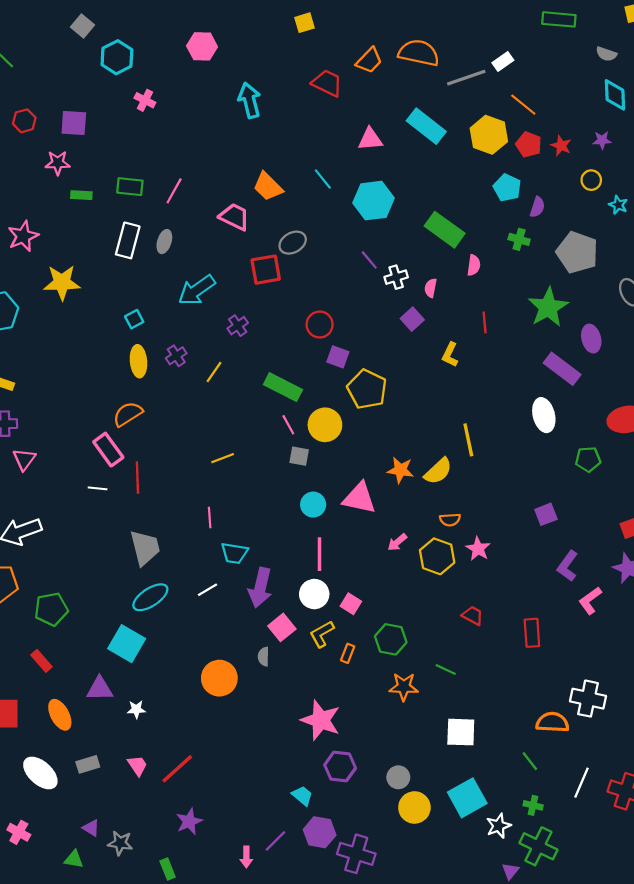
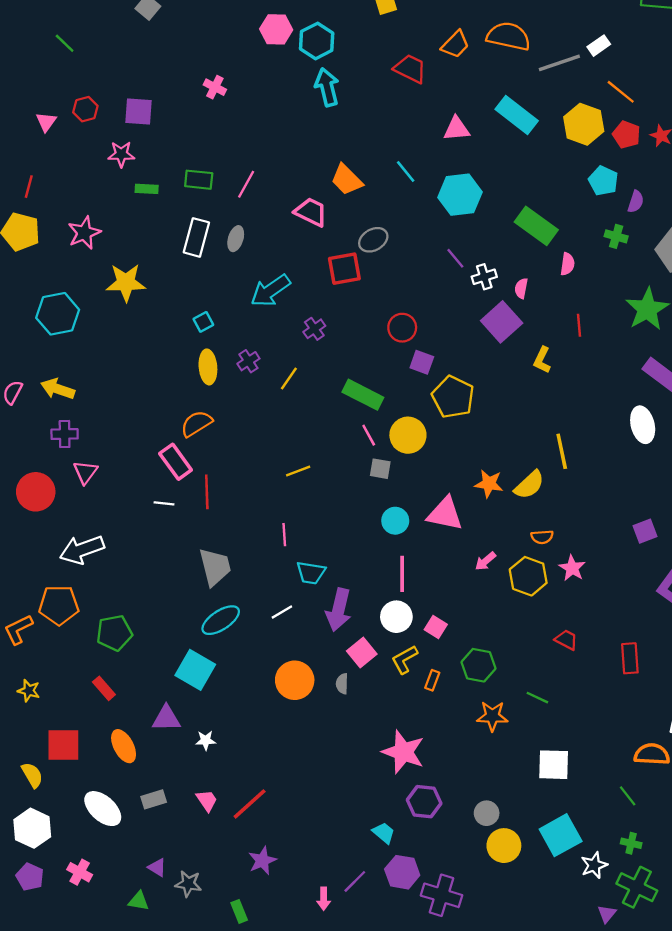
cyan hexagon: (117, 57) -> (317, 41), moved
purple square: (412, 319) -> (502, 322), size x1.6
orange circle: (219, 678) -> (295, 680), moved

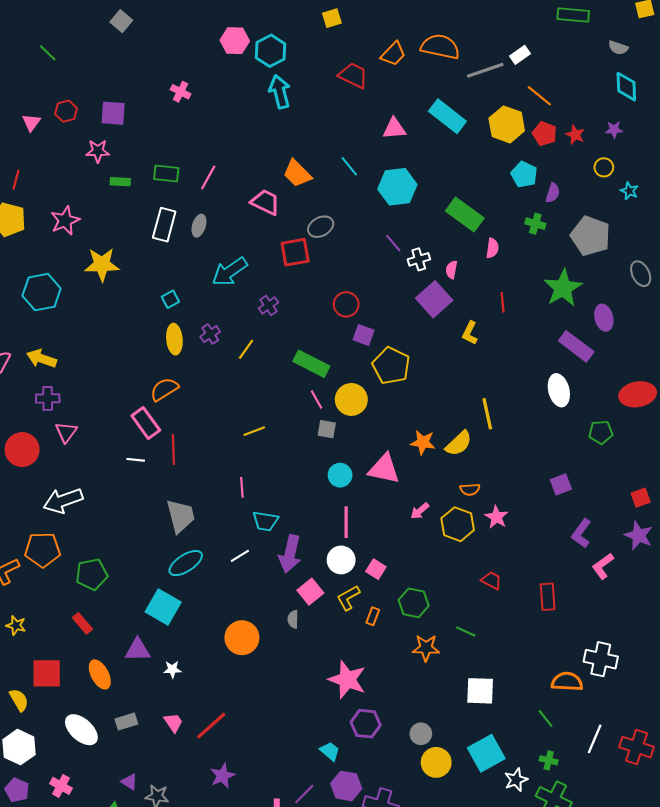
orange circle: (295, 680) -> (242, 638), moved

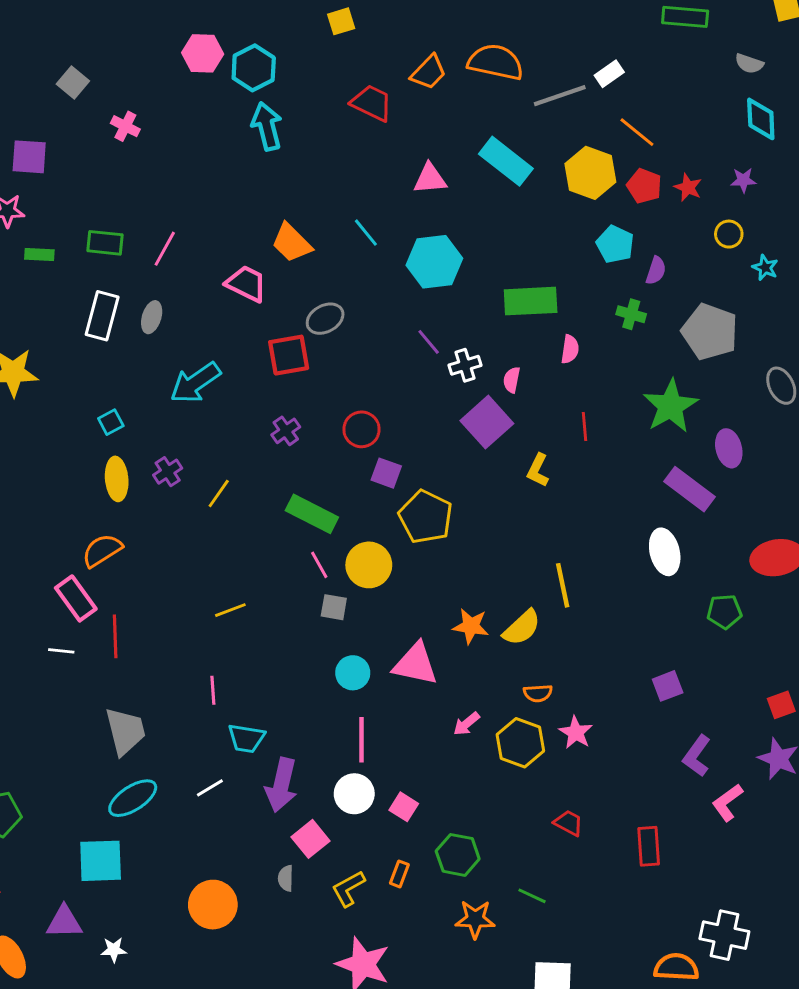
gray square: (121, 21) -> (73, 82), moved
green rectangle: (465, 214) -> (531, 301), turned -39
purple cross: (268, 305) -> (286, 431), moved
yellow L-shape: (348, 598) -> (348, 888), moved
cyan square: (163, 607) -> (101, 861), turned -32

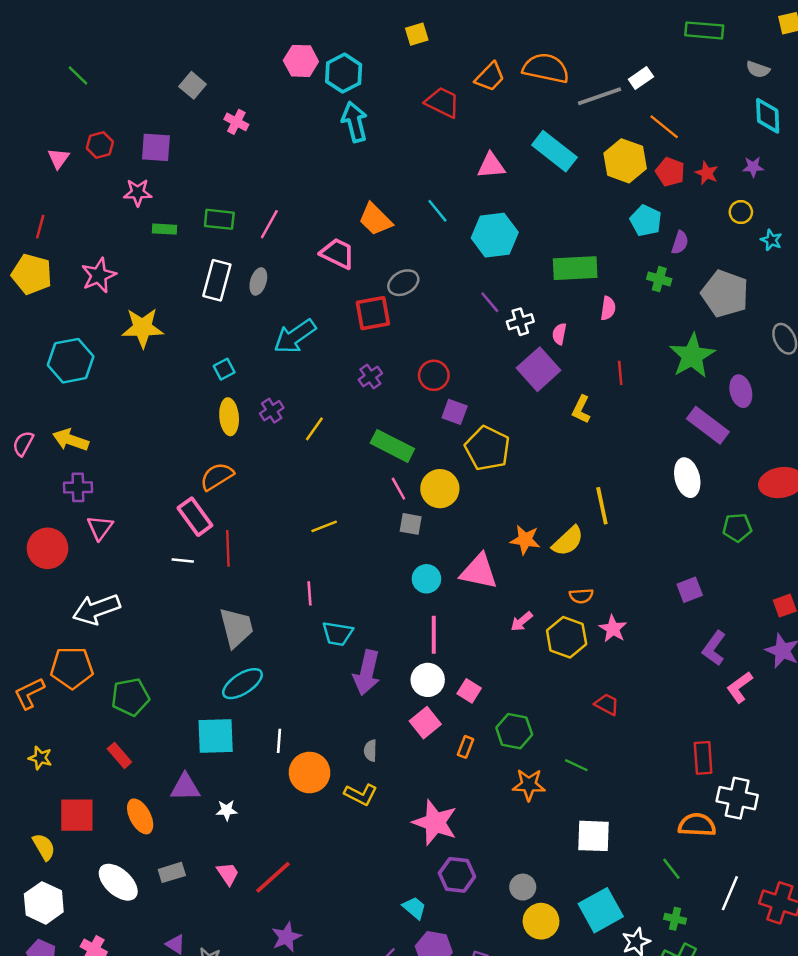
white line: (210, 788) -> (279, 741), moved, turned -55
pink square: (310, 839) -> (425, 723), moved
red rectangle: (649, 846) -> (703, 758), moved
yellow L-shape: (348, 888) -> (361, 794), moved, turned -124

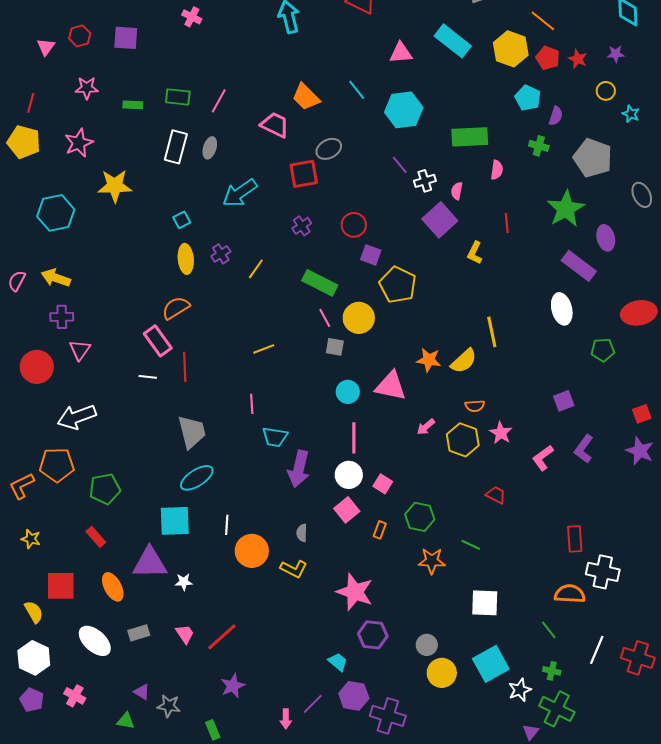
pink star: (138, 193) -> (87, 88), moved
pink L-shape: (740, 687) -> (543, 458), moved
purple triangle: (185, 787) -> (150, 563), size x1.4

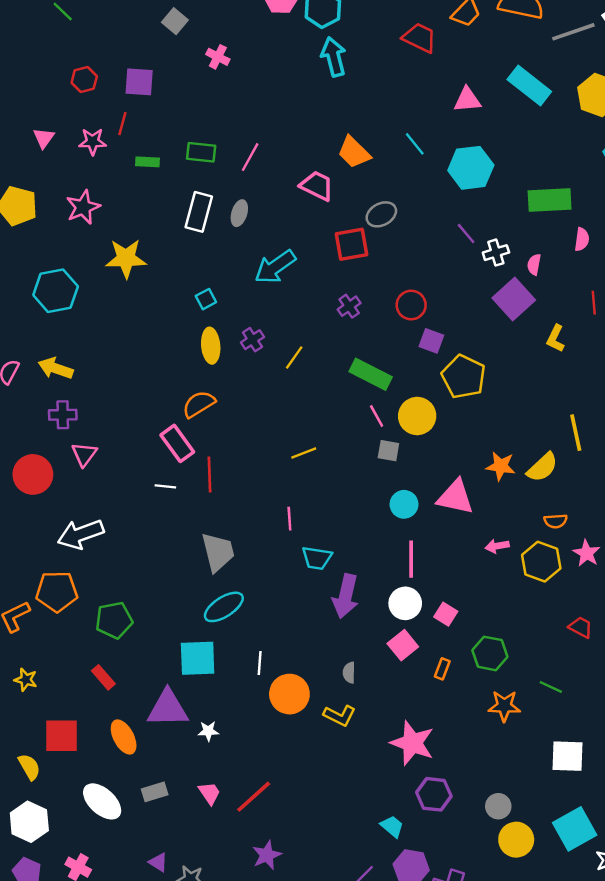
pink triangle: (46, 47) -> (44, 138), moved
red line: (31, 103) -> (122, 124), moved
pink arrow: (426, 427) -> (497, 546), turned 30

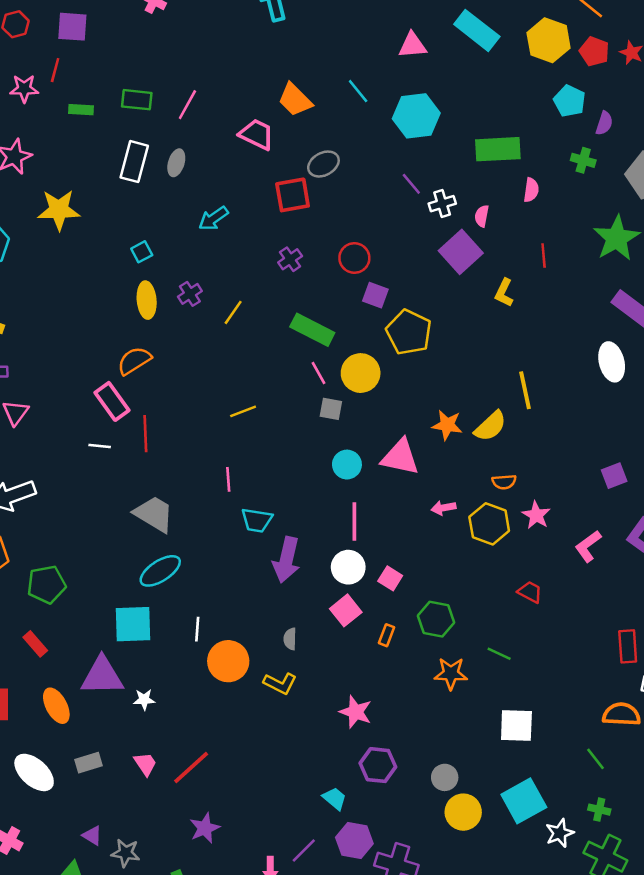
cyan arrow: (275, 267) -> (213, 218), size x0.7
gray trapezoid: (218, 552) -> (154, 514), turned -45
pink star: (412, 743) -> (356, 712), size x0.7

